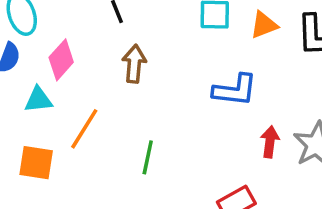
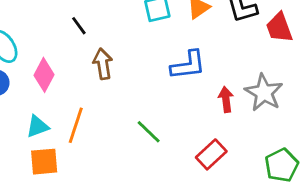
cyan triangle: (38, 100) -> (37, 126), moved
green line: (148, 157) -> (149, 132), moved, turned -44

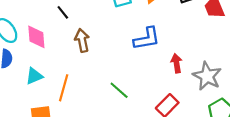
pink diamond: (44, 75) -> (36, 37), moved, turned -30
gray star: (264, 93) -> (207, 76), moved
cyan triangle: (37, 126) -> (34, 76), moved

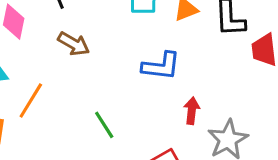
brown arrow: (82, 40) -> (74, 44), turned 115

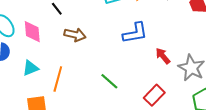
red arrow: (192, 111) -> (163, 56), turned -30

